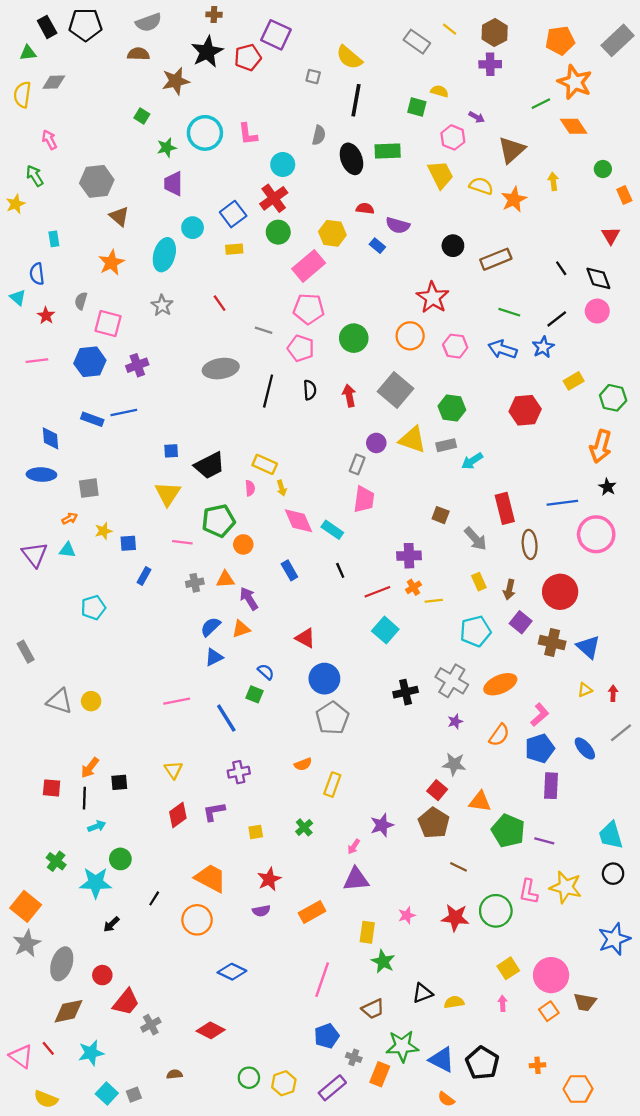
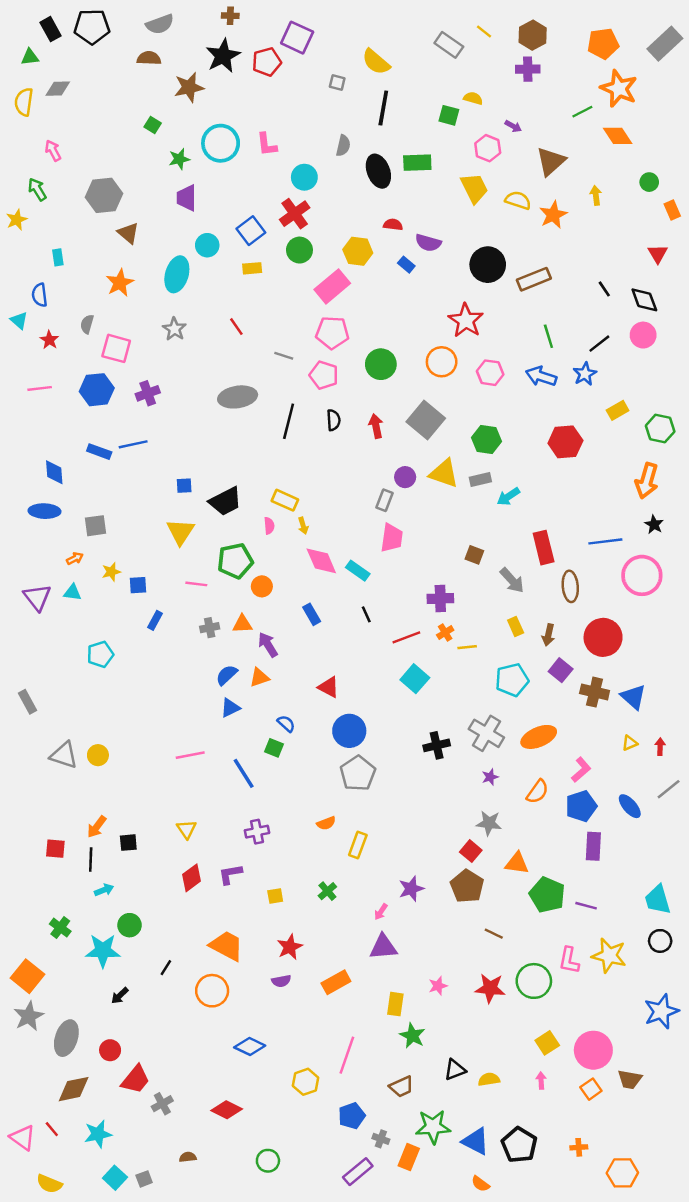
black circle: (453, 246) -> (488, 265), size x1.5
green line: (509, 312) -> (548, 336), turned 55
yellow hexagon: (284, 1083) -> (306, 1082), moved

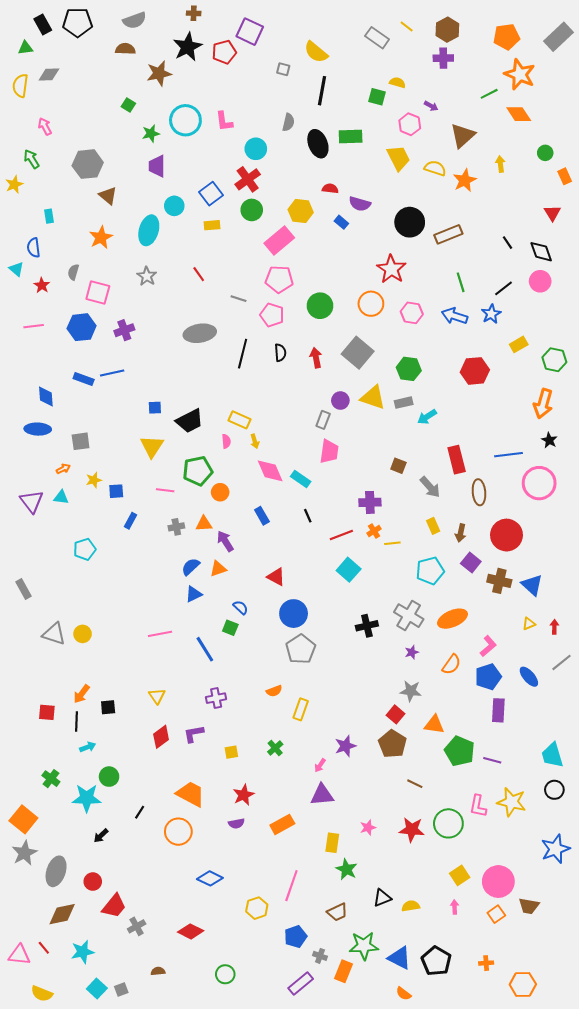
pink triangle: (23, 1138) -> (19, 955), turned -30

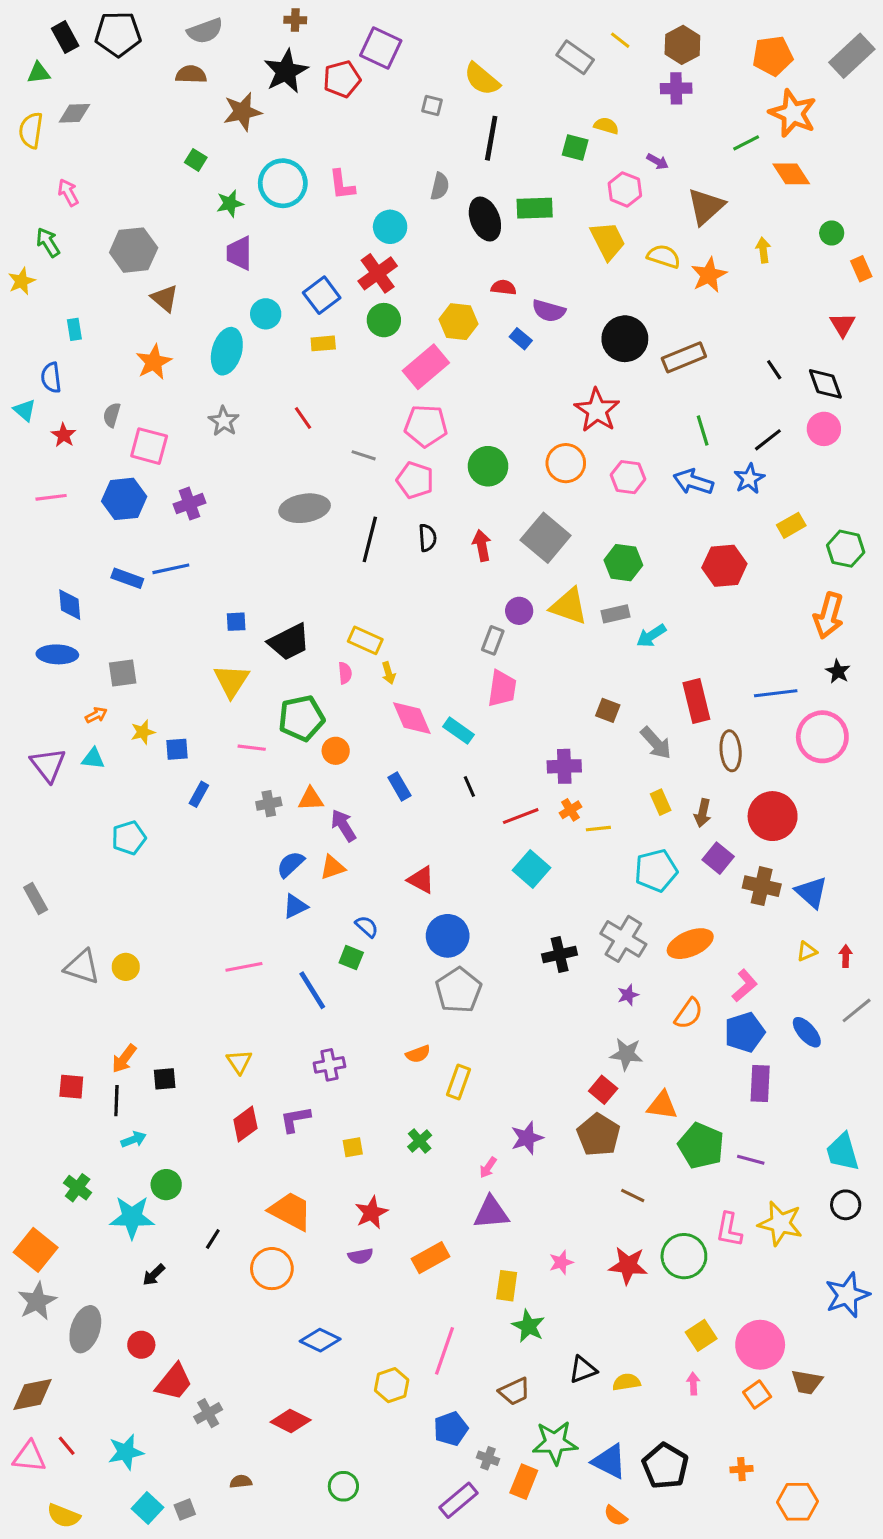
brown diamond: (62, 914) -> (32, 1395), moved

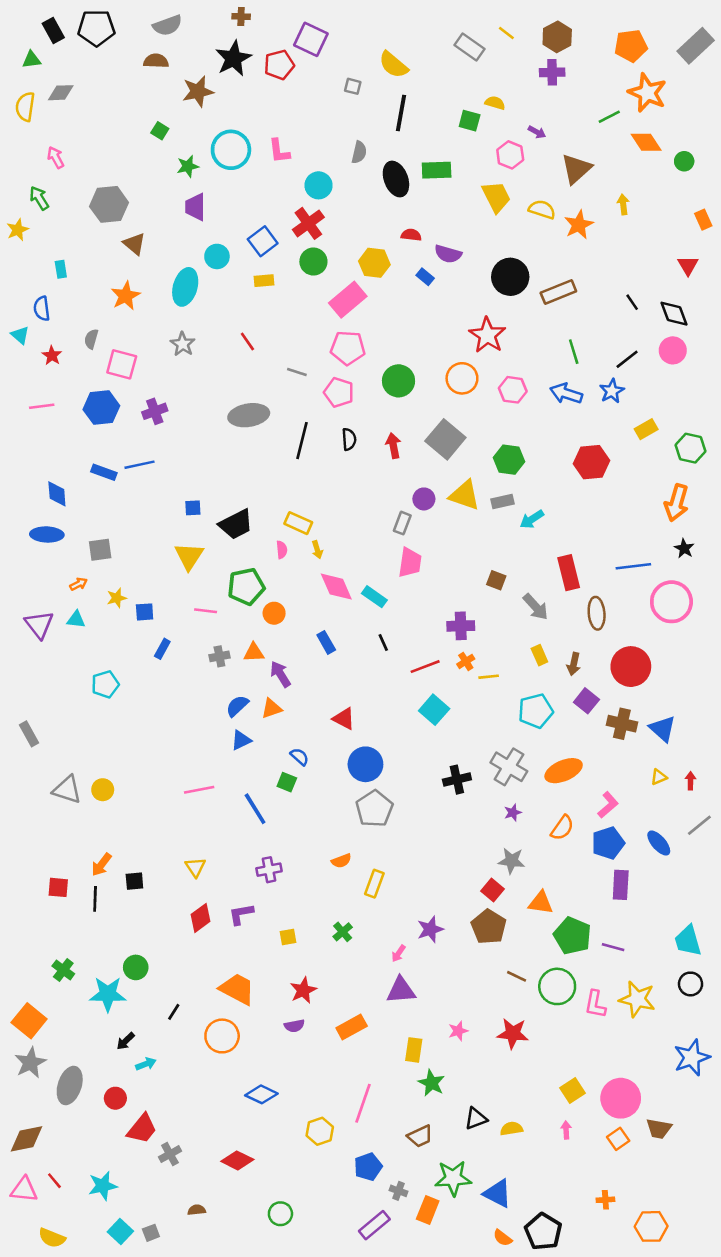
green circle: (832, 233) -> (684, 161), moved
cyan arrow: (134, 1140) -> (146, 1064), moved
green circle: (684, 1256) -> (557, 986), moved
black pentagon: (665, 1466) -> (543, 1232), moved

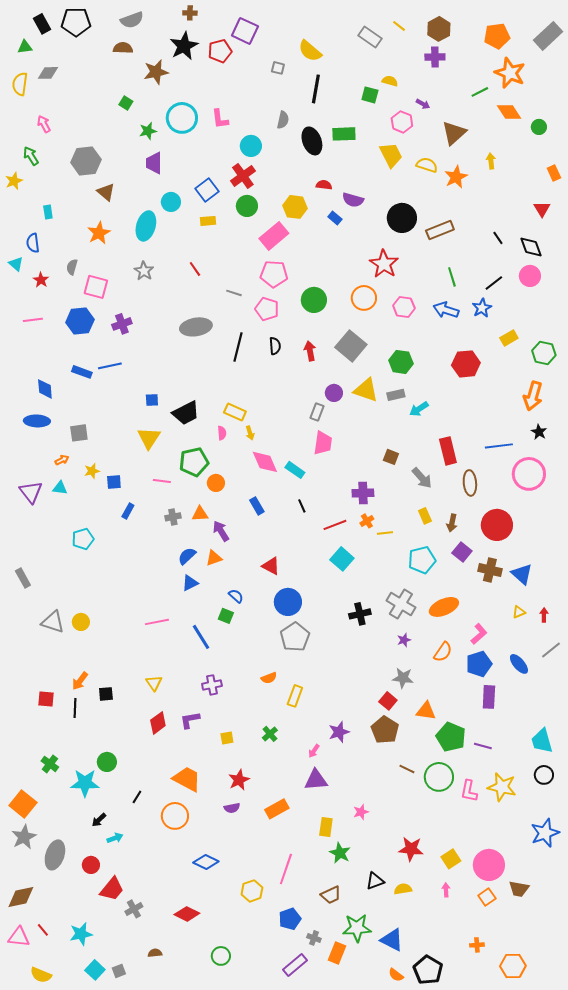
red star: (513, 1033) -> (411, 849), moved

